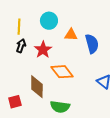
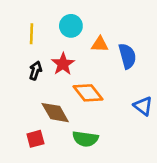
black arrow: (21, 46) -> (35, 71), moved
brown diamond: (37, 87) -> (55, 113), turned -30
red square: (15, 102) -> (35, 139), moved

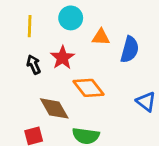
blue semicircle: (127, 56) -> (130, 49), turned 30
black arrow: (35, 71) -> (34, 65), turned -42

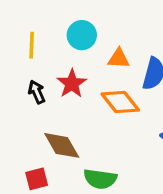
orange diamond: (89, 88) -> (120, 102), moved

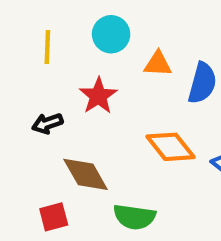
black arrow: (37, 92) -> (47, 123), moved, turned -85
orange diamond: (120, 102) -> (171, 147), moved

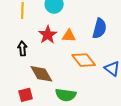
orange triangle: (158, 64) -> (69, 36), moved
black arrow: (47, 123) -> (22, 48), turned 104

